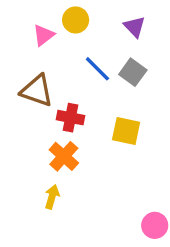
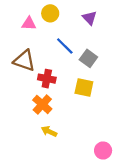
pink triangle: (44, 35) -> (29, 23), turned 40
gray square: (133, 72) -> (88, 58), moved
yellow arrow: (52, 197) -> (49, 131), moved, turned -80

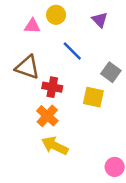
gray square: (88, 58) -> (111, 72), moved
yellow arrow: (49, 131) -> (55, 146), size x1.5

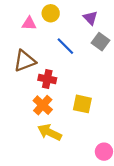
brown triangle: (27, 67) -> (25, 61), turned -40
gray square: (111, 72) -> (101, 42), moved
yellow square: (93, 97) -> (82, 104), moved

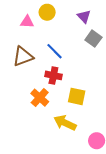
blue line: (65, 46) -> (54, 51), moved
red cross: (47, 79) -> (53, 75), moved
yellow arrow: (50, 132) -> (65, 123), moved

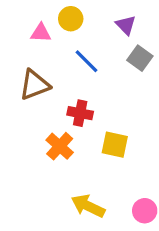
blue line: (54, 51) -> (86, 61), moved
yellow arrow: (65, 123) -> (88, 206), moved

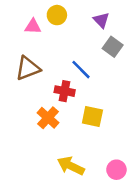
blue line: (86, 61) -> (81, 70), moved

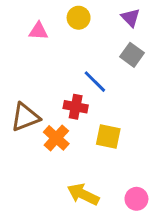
yellow circle: (57, 15) -> (79, 18), moved
purple triangle: (101, 20) -> (131, 18), moved
brown triangle: (28, 68) -> (25, 117), moved

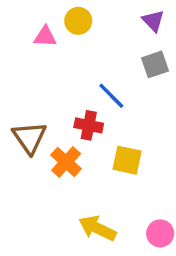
yellow circle: (79, 18) -> (78, 21), moved
gray square: (132, 55) -> (155, 64), turned 35
brown triangle: (25, 117) -> (29, 138), turned -44

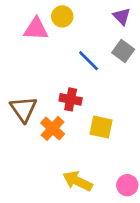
pink triangle: (45, 37) -> (36, 29), size x1.4
gray square: (155, 64) -> (123, 51), turned -35
blue line: (111, 96) -> (89, 61), moved

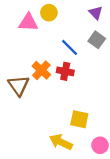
red cross: (71, 99) -> (65, 71), moved
yellow square: (101, 127) -> (79, 119), moved
orange cross: (53, 128) -> (41, 70), moved

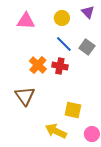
yellow circle: (49, 13) -> (62, 18), moved
gray square: (97, 40) -> (87, 47), moved
brown triangle: (18, 85) -> (25, 96), moved

